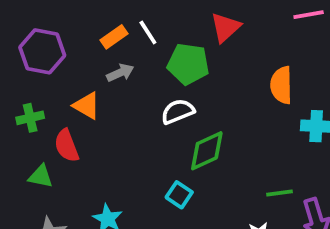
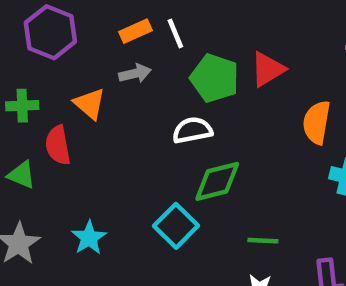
red triangle: (225, 27) -> (268, 69), moved
green line: (279, 193) -> (263, 241), moved
cyan square: (179, 195) -> (176, 226), size x1.4

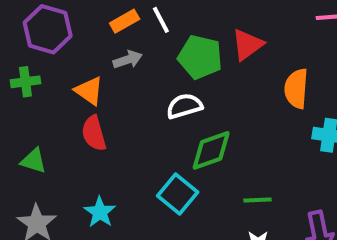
green cross: (22, 106) -> (25, 82), moved
red semicircle: (58, 145) -> (94, 133), moved

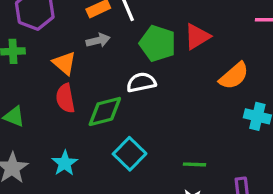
orange semicircle: (296, 89) -> (234, 76), turned -140
green diamond: (211, 150) -> (105, 111), moved

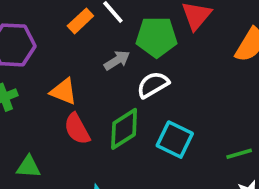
gray arrow: (98, 40) -> (117, 60), moved
cyan square: (130, 154) -> (175, 140), moved

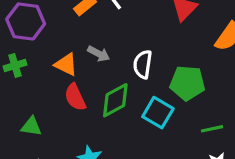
green pentagon: (156, 37) -> (187, 83), moved
gray arrow: (117, 60) -> (99, 54), moved, turned 55
white semicircle: (153, 85) -> (143, 64), turned -56

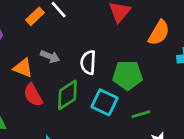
green line: (212, 129) -> (141, 114), moved

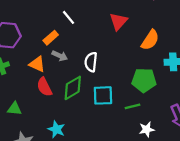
orange rectangle: (35, 16) -> (51, 38), moved
green pentagon: (127, 75) -> (144, 80), moved
cyan square: (105, 102) -> (103, 95), turned -30

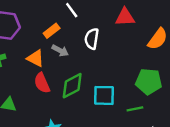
red triangle: (119, 21) -> (125, 17), turned 42
white semicircle: (91, 62) -> (92, 39), moved

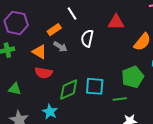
green pentagon: (149, 82) -> (133, 77), turned -30
red semicircle: (42, 83) -> (44, 73), turned -60
green diamond: (72, 86) -> (69, 90), moved

